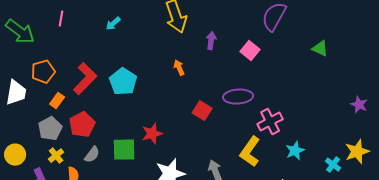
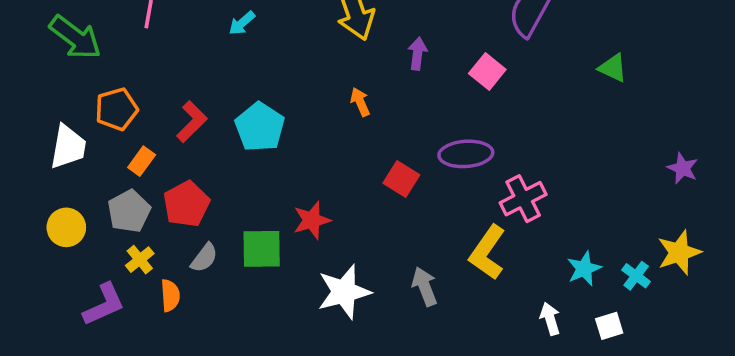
red L-shape: (85, 79) -> (192, 122), size x0.7
cyan star: (295, 151) -> (584, 269), moved
yellow circle: (15, 155) -> (66, 227), moved

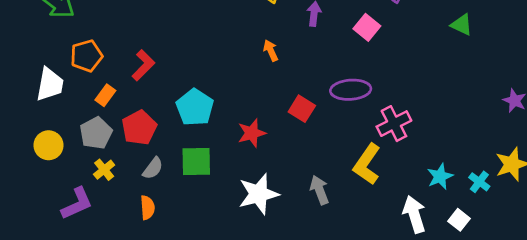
cyan pentagon: (260, 127) -> (195, 107), moved
red star: (312, 220) -> (252, 133), moved
orange semicircle: (170, 295) -> (147, 208), moved
white arrow: (550, 319) -> (414, 214), size x1.5
white square: (609, 326) -> (459, 220), turned -35

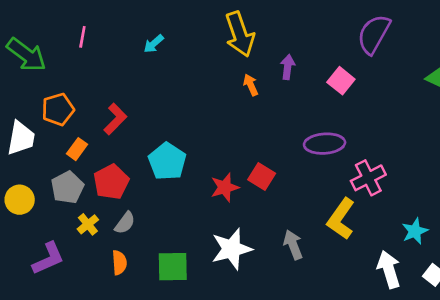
orange arrow: (271, 50) -> (251, 85), moved
red square: (302, 109) -> (262, 176), moved
green square: (196, 162) -> (173, 267), moved
yellow cross: (104, 170) -> (88, 224), moved

